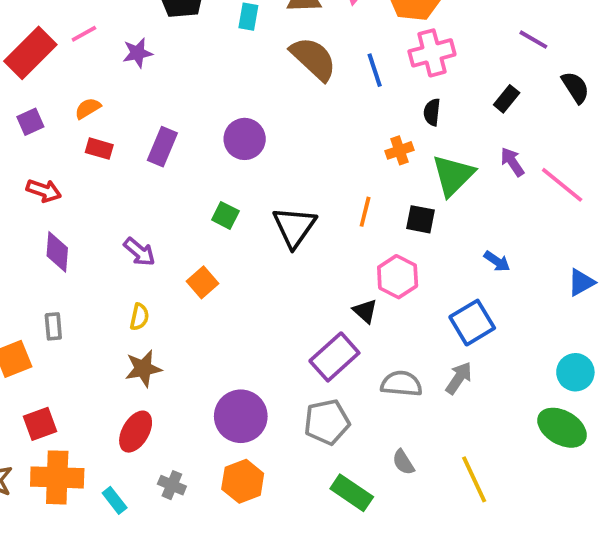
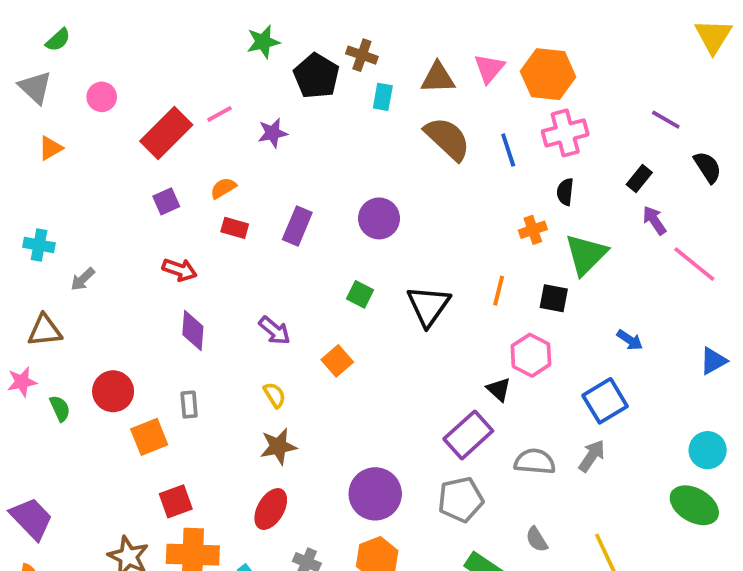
purple arrow: (512, 162) -> (654, 220), moved
yellow semicircle: (139, 317) -> (275, 395), turned -44

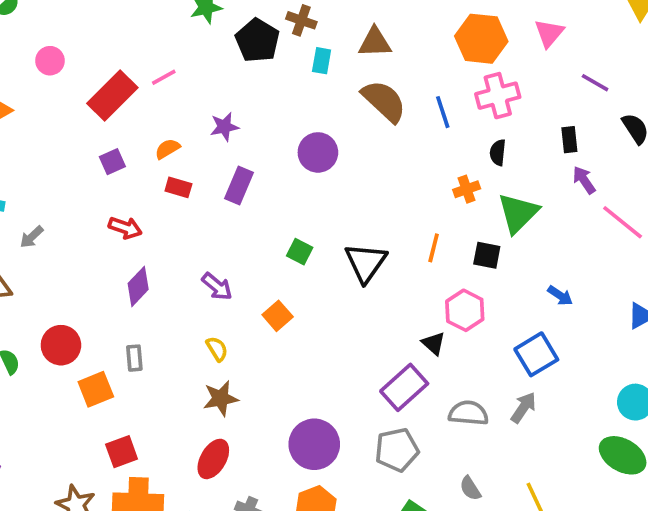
pink triangle: (489, 68) -> (549, 33), moved
purple star: (273, 133) -> (224, 127), moved
black rectangle: (639, 179) -> (569, 140), turned -45
purple circle: (379, 218) -> (318, 152), moved
purple diamond: (193, 330) -> (138, 286), turned 39

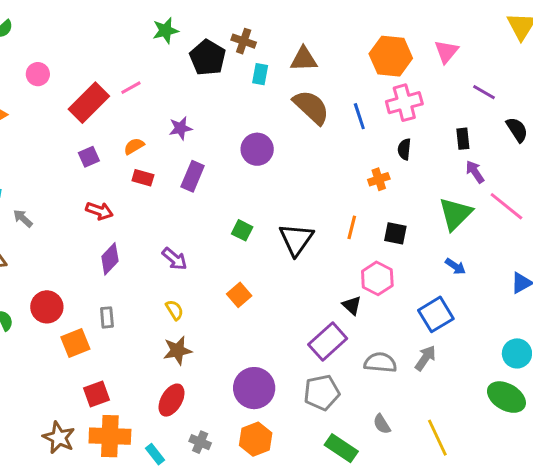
green triangle: (518, 213) -> (455, 214), moved
gray arrow: (32, 237) -> (23, 218), turned 85
orange square: (278, 316) -> (239, 295), moved

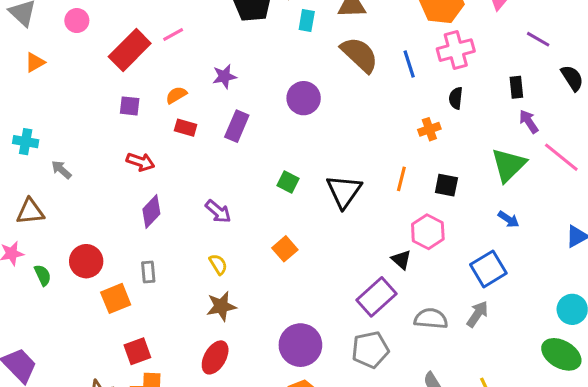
purple square: (89, 157) -> (130, 106), turned 30

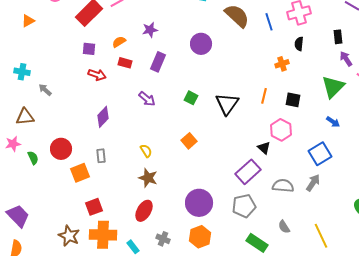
red arrow: (141, 162) -> (97, 75), moved
purple arrow: (218, 212) -> (147, 99), moved
brown star: (221, 306) -> (148, 178), turned 30

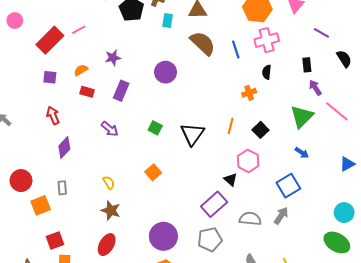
red arrow: (97, 75) -> (53, 115), moved, turned -132
black square: (293, 100) -> (260, 130), turned 35

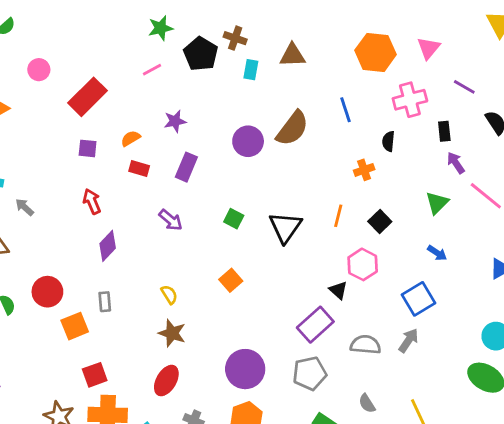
pink line: (79, 30) -> (152, 70), moved
pink cross: (267, 40) -> (410, 100), moved
brown semicircle: (203, 43) -> (292, 128), moved, turned 84
green triangle: (302, 117) -> (437, 203), size x0.7

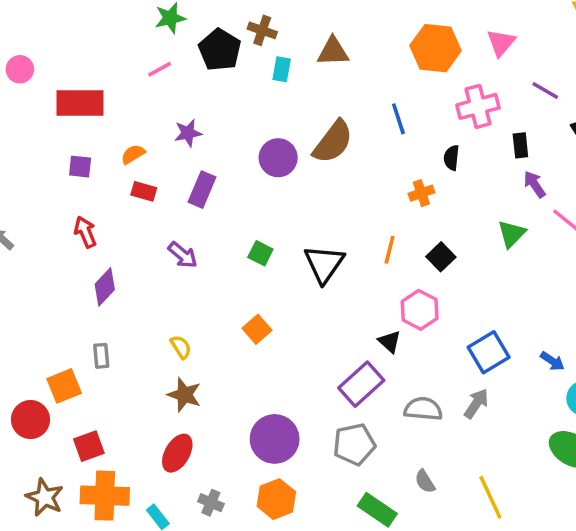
red rectangle: (88, 97) -> (80, 103), turned 45
blue arrow: (437, 253) -> (552, 361), moved
red circle: (47, 292) -> (30, 420), moved

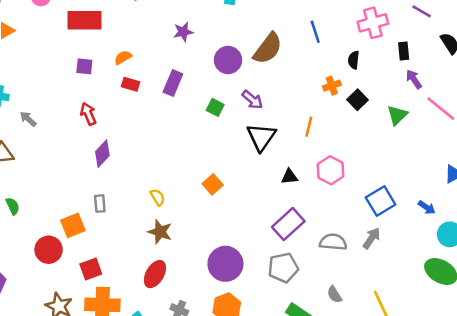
purple star: (188, 133) -> (183, 32), moved
green square: (260, 253) -> (215, 107), moved
purple arrow: (183, 255) -> (252, 100), moved
black square: (441, 257) -> (357, 100), moved
black triangle: (390, 342) -> (290, 177), moved, turned -48

